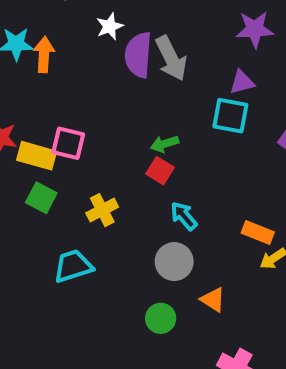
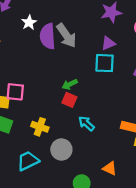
yellow cross: (102, 210) -> (40, 127), turned -35
gray circle: (174, 262) -> (61, 149), moved

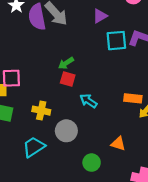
cyan square: (104, 63) -> (116, 41), moved

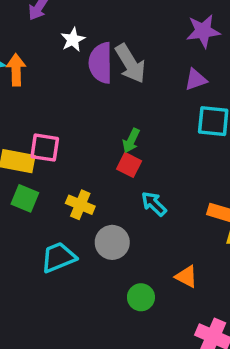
green arrow: (66, 63) -> (131, 141), turned -42

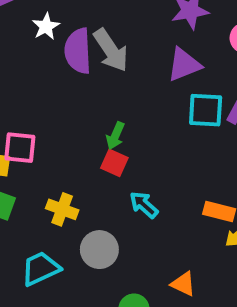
purple triangle: (196, 79) -> (184, 65), size x1.4

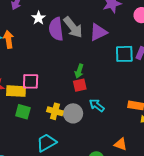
purple triangle: (184, 65) -> (98, 32), moved
red square: (114, 163) -> (80, 85), turned -32
gray circle: (99, 250) -> (73, 113), moved

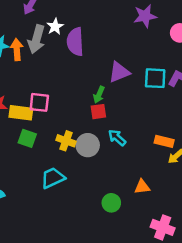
gray arrow: (73, 27) -> (36, 39), moved, turned 50
purple triangle: (98, 32) -> (119, 72), moved
orange triangle: (121, 144) -> (142, 187), turned -32

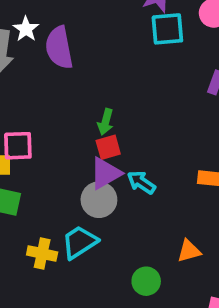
purple triangle: (119, 72) -> (105, 173), moved
cyan square: (155, 78) -> (167, 29), moved
yellow cross: (66, 141) -> (42, 253), moved
cyan trapezoid: (53, 178) -> (80, 242), moved

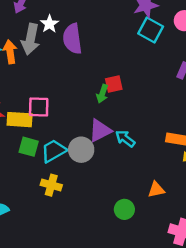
cyan square: (167, 29) -> (151, 30), turned 30
red square: (108, 147) -> (114, 84), moved
gray circle: (99, 200) -> (81, 150), moved
cyan trapezoid: (80, 242) -> (54, 151), moved

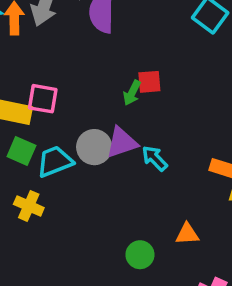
gray circle: (81, 150) -> (94, 147), moved
yellow cross: (51, 185) -> (29, 206), moved

